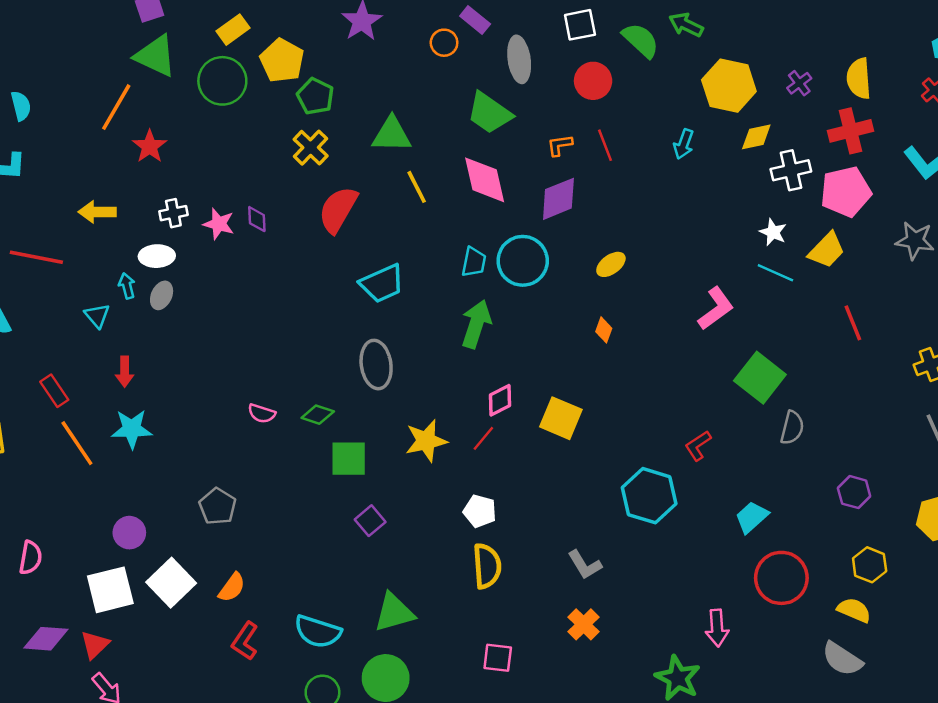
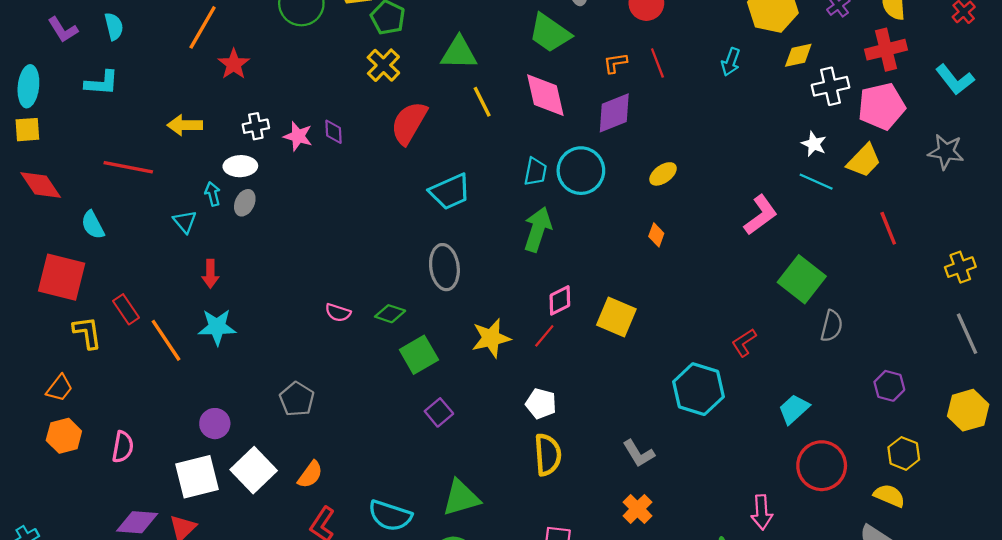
red rectangle: (54, 391) -> (126, 309), moved
green square: (349, 459) -> (419, 355), turned -30

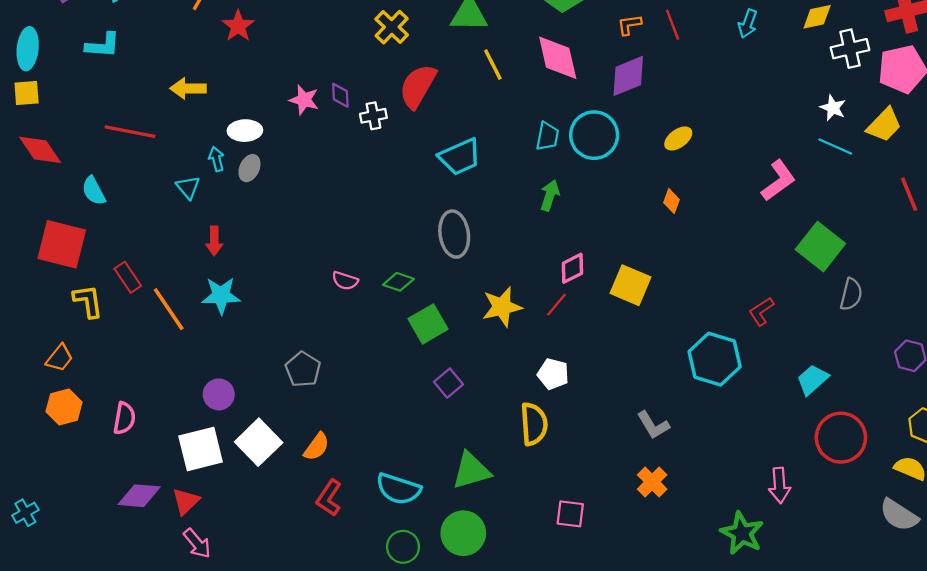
white cross: (256, 126) -> (373, 116), moved
green arrow: (538, 229) -> (550, 195), size x0.7
yellow semicircle: (548, 455) -> (534, 424), moved

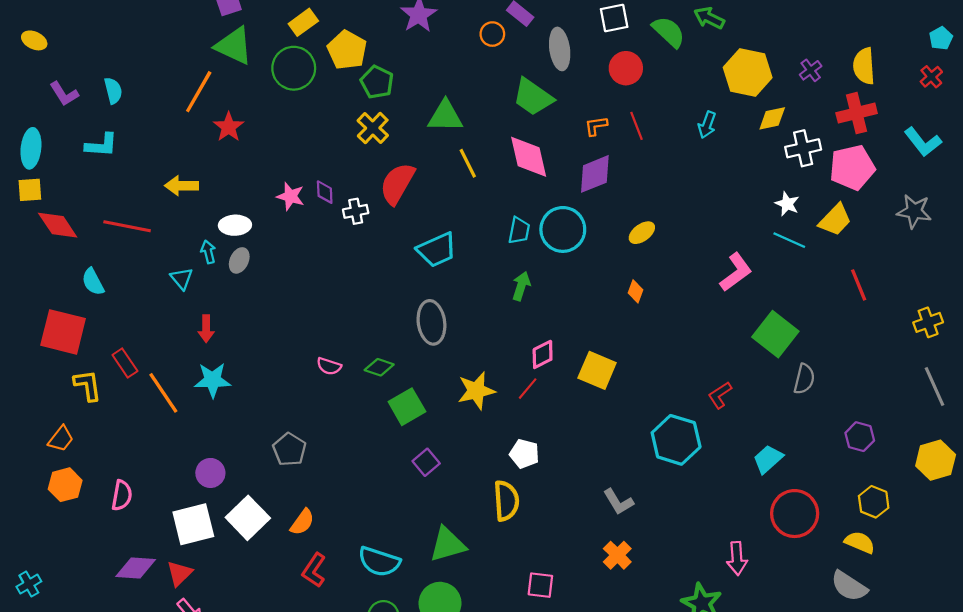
red diamond: (40, 150) -> (58, 225), moved

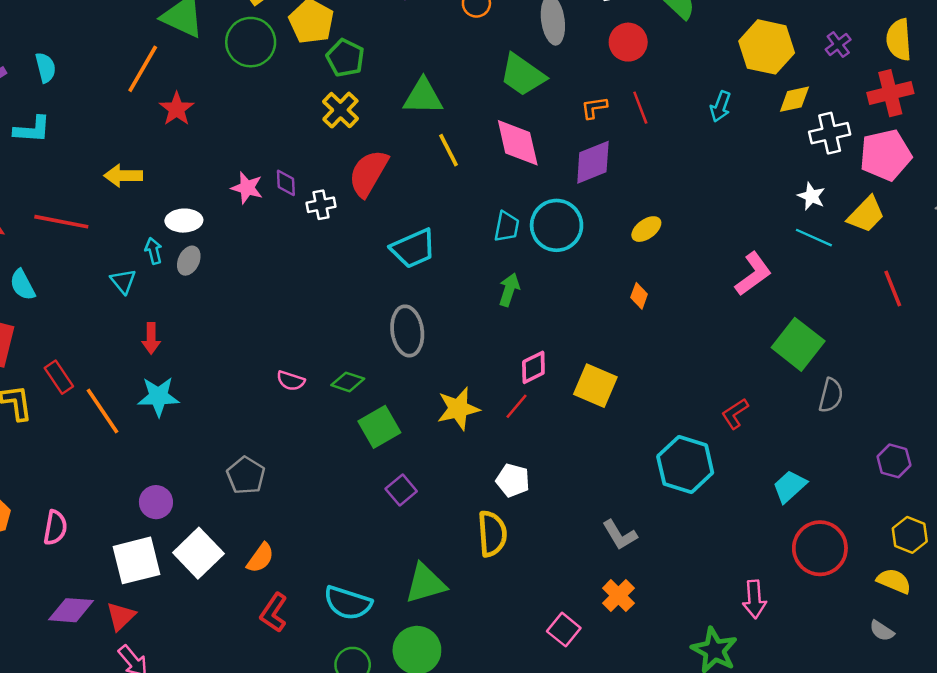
pink square: (540, 585) -> (564, 630), moved, turned 32
gray semicircle: (849, 586) -> (882, 631), size x0.6

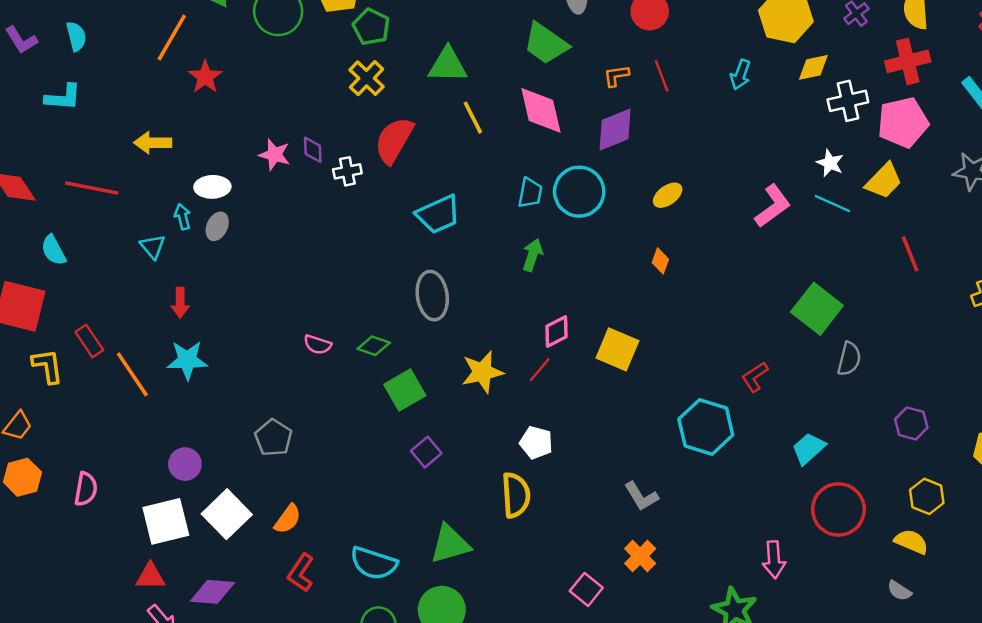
pink L-shape: (753, 274) -> (773, 206), moved
purple diamond: (71, 610) -> (212, 592), moved
red triangle: (121, 616) -> (150, 576), turned 44

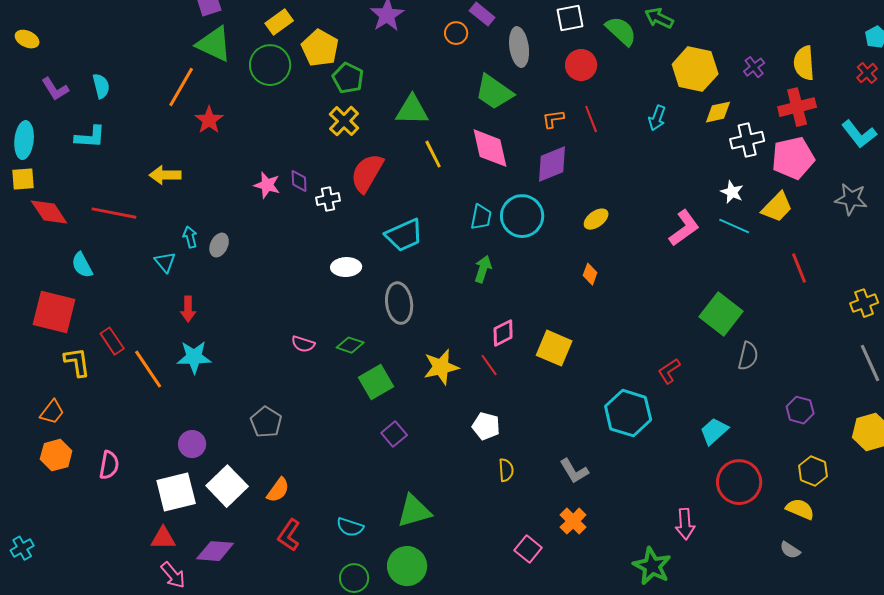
white ellipse: (212, 187) -> (346, 267), moved
red line: (540, 370) -> (489, 365), turned -75
yellow semicircle: (516, 495) -> (506, 470), moved, size x0.6
cyan semicircle: (374, 563) -> (350, 527), size x0.7

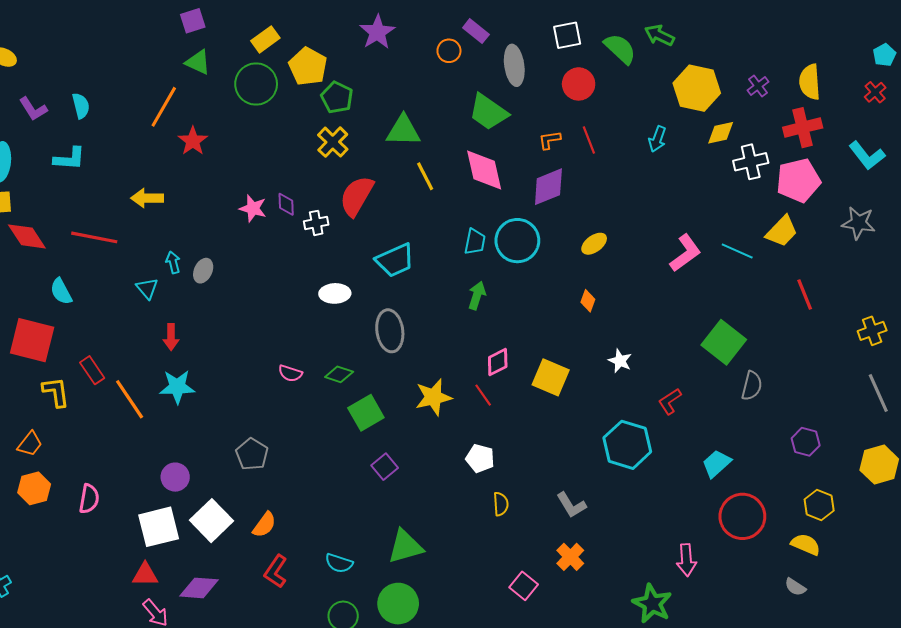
green triangle: (214, 44) -> (198, 62), size x0.7
white star: (732, 192) -> (620, 361), moved

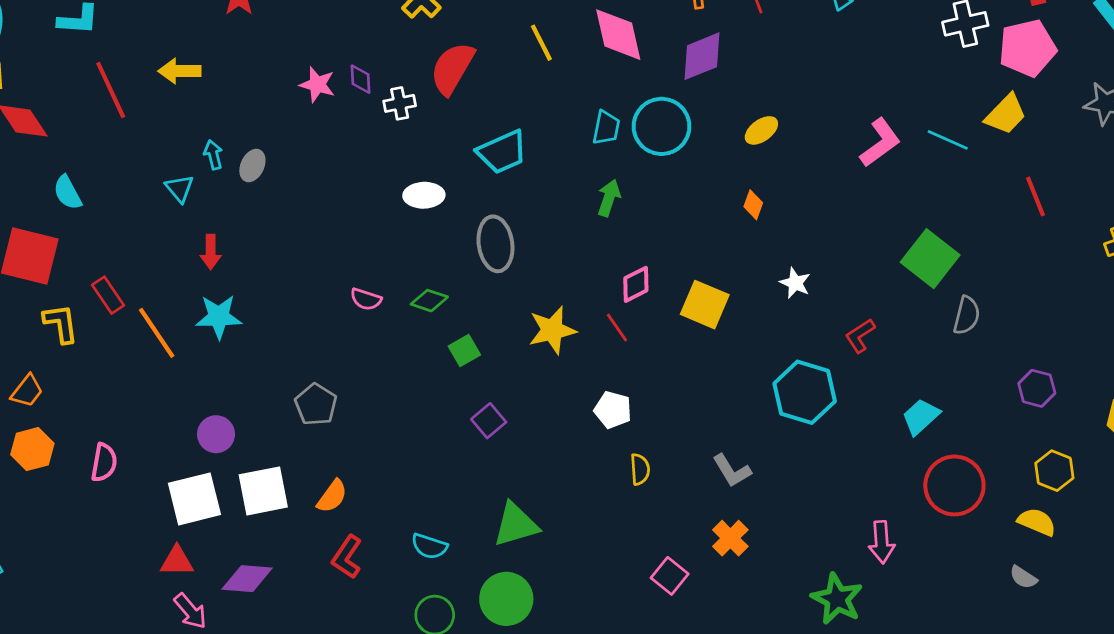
red line: (94, 237) -> (111, 90), moved, turned 54
green square: (366, 413) -> (464, 350), size x0.7
white square: (211, 521) -> (263, 491), turned 33

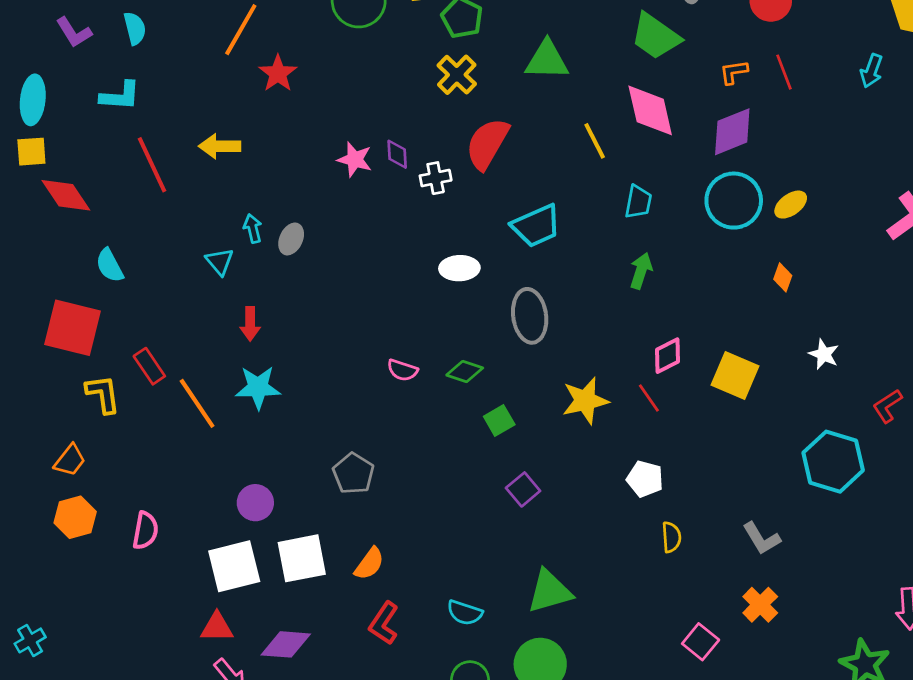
yellow line: (541, 43) -> (595, 141), moved
cyan circle: (662, 126) -> (734, 201), moved

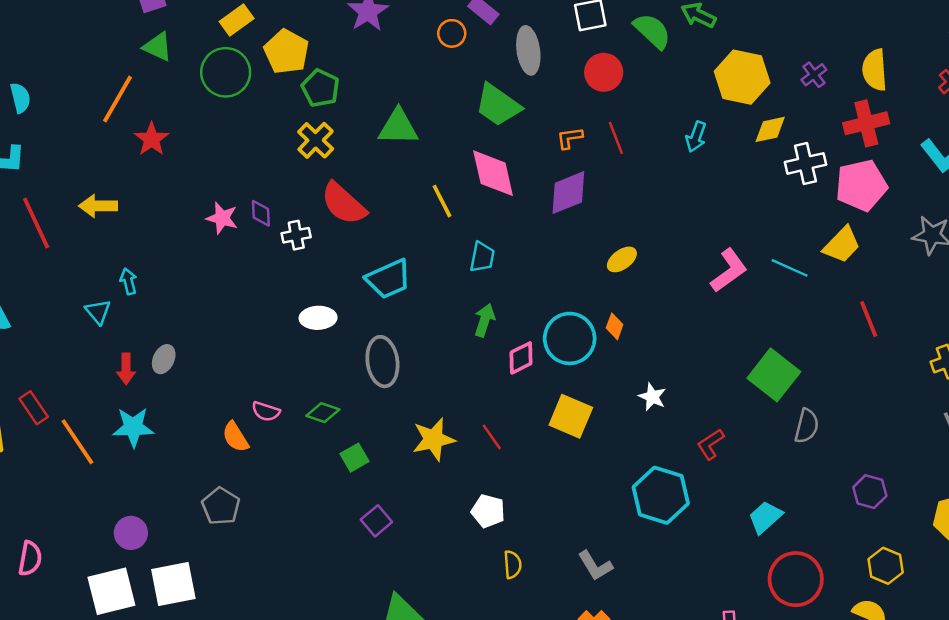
red semicircle: (487, 144) -> (344, 204), turned -78
cyan circle: (734, 201) -> (570, 338), moved
gray ellipse: (291, 239) -> (164, 359), moved
pink diamond: (667, 356) -> (521, 358), moved
orange semicircle: (369, 564) -> (235, 437), moved, turned 112

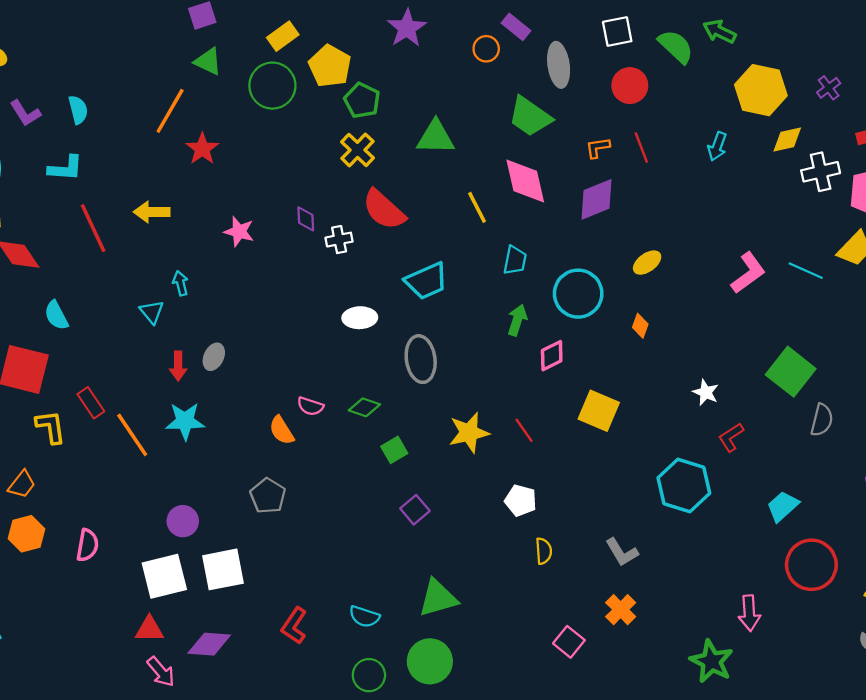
pink star: (222, 218) -> (239, 232), moved
cyan circle: (570, 338) -> (578, 294), moved
white star: (652, 397) -> (706, 392), moved

